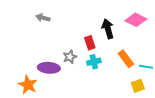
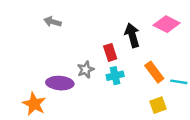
yellow square: (138, 86) -> (158, 105), moved

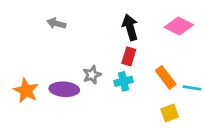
black arrow: (132, 35) -> (130, 27), moved
red rectangle: (110, 52) -> (129, 56), moved, turned 35
orange star: (34, 104) -> (26, 91), moved

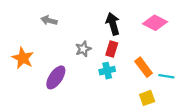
gray star: (92, 75) -> (83, 49), moved
purple ellipse: (64, 89) -> (56, 77), turned -60
orange star: (26, 91) -> (23, 58), moved

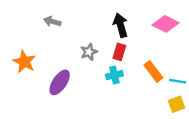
yellow square: (147, 98) -> (177, 104), moved

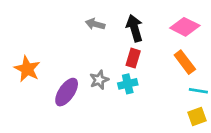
gray arrow: (52, 22) -> (95, 24), moved
gray star: (89, 52) -> (99, 80), moved
orange rectangle: (153, 71) -> (185, 62), moved

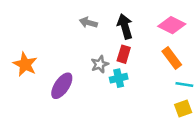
gray star: (99, 80) -> (100, 64), moved

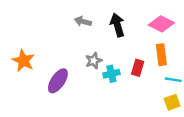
red rectangle: (124, 54) -> (138, 68), moved
orange rectangle: (172, 58) -> (161, 55), turned 30

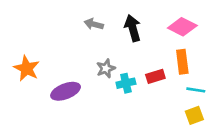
red rectangle: (138, 68) -> (155, 76), turned 56
purple ellipse: (58, 81) -> (66, 91), turned 35

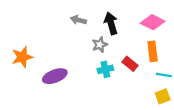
orange star: (27, 68) -> (22, 57), turned 30
gray star: (106, 68) -> (100, 45), moved
red rectangle: (155, 76) -> (130, 64), turned 56

